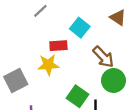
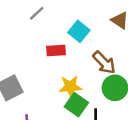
yellow star: (48, 65) -> (70, 87), moved

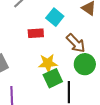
green square: (76, 105) -> (53, 78), turned 30

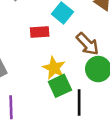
yellow star: (48, 63) -> (54, 68), turned 30

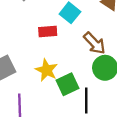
yellow star: (54, 68) -> (47, 70), moved

